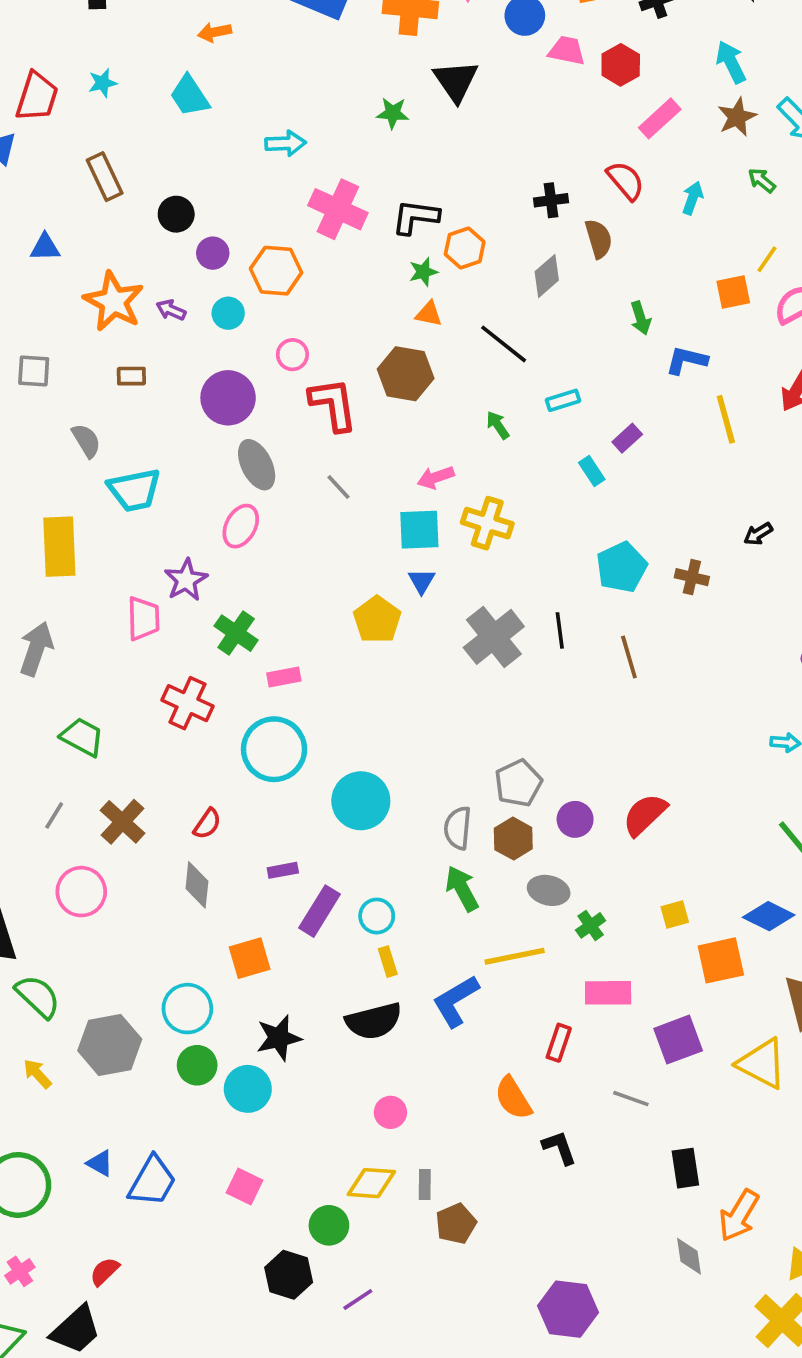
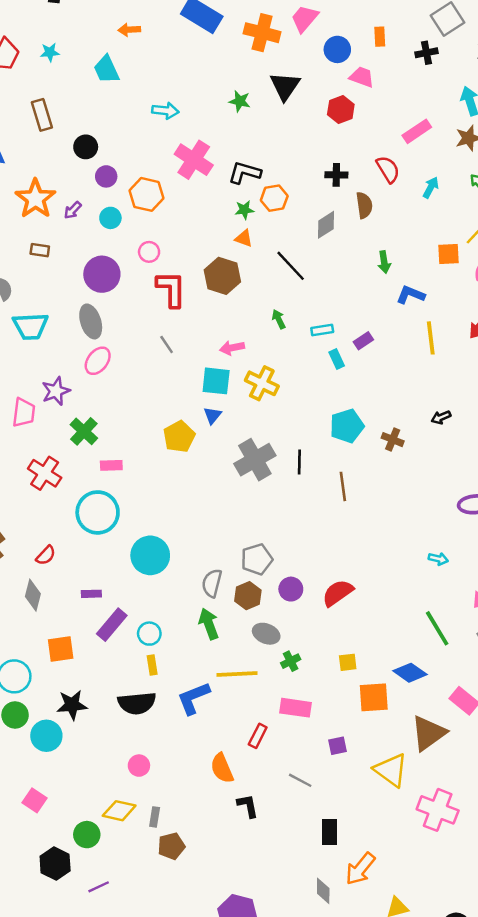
red hexagon: (621, 65) -> (341, 109), moved
purple arrow: (171, 310) -> (73, 210), turned -78
cyan rectangle: (563, 400) -> (322, 330), moved
gray ellipse: (257, 465) -> (91, 321), moved
purple square: (678, 1040) -> (337, 746), size x0.6

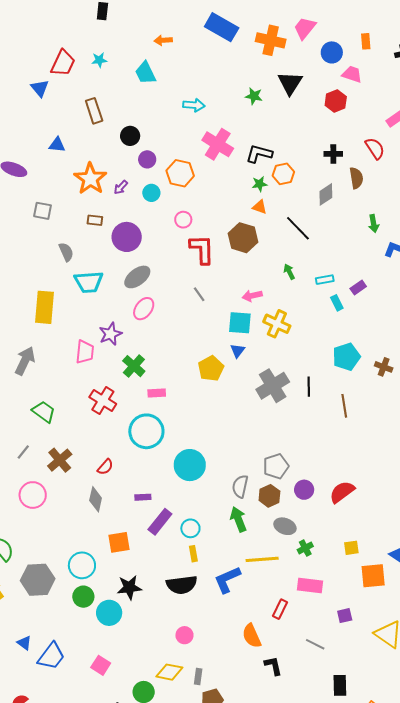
purple circle: (102, 274) -> (127, 237), moved
gray ellipse: (91, 321) -> (137, 277), turned 72

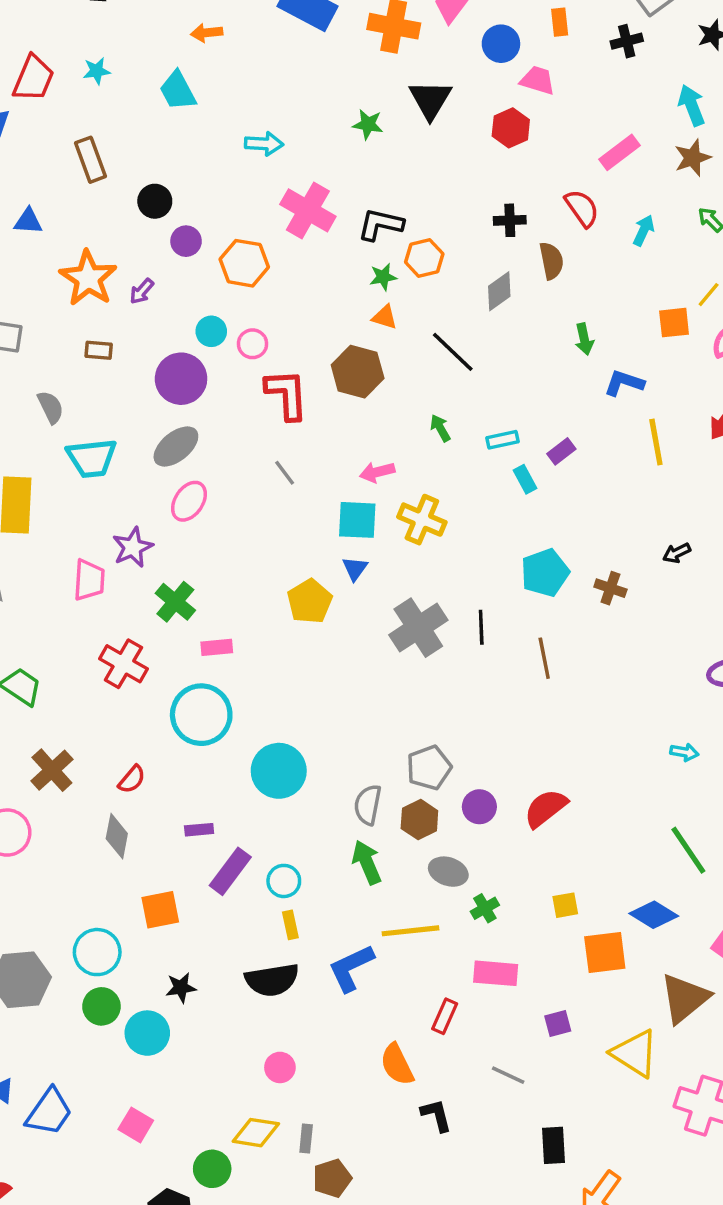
cyan circle: (151, 193) -> (211, 331), moved
purple circle: (127, 237) -> (181, 379), moved
black star: (129, 587) -> (181, 988), size x0.7

